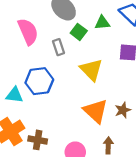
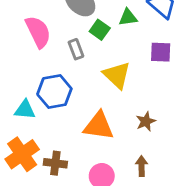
brown star: (123, 110) -> (146, 121), moved
orange triangle: (96, 111) -> (99, 126), moved, turned -32

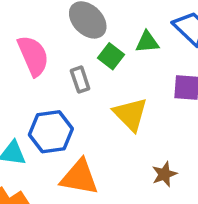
orange triangle: (99, 126) -> (79, 177), moved

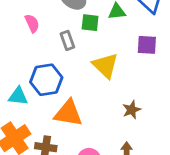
pink semicircle: (33, 56) -> (32, 23), size x0.6
green square: (111, 56) -> (90, 23), turned -30

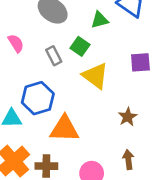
green square: (90, 23) -> (80, 46), moved, turned 36
purple square: (147, 45) -> (140, 62), moved

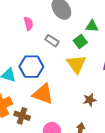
green square: (80, 46) -> (80, 41), moved
gray rectangle: (54, 56) -> (52, 41), turned -48

